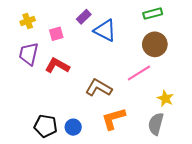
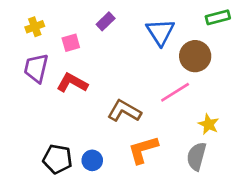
green rectangle: (153, 14) -> (218, 17), moved
blue triangle: (105, 31) -> (160, 32), moved, turned 30

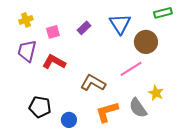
purple rectangle: (106, 21) -> (84, 28), moved
gray semicircle: (196, 156) -> (138, 108), moved, turned -50
black pentagon: (57, 159) -> (40, 107), moved

